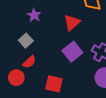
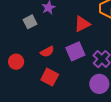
gray square: (26, 41) -> (30, 22), moved
red semicircle: (29, 62) -> (47, 52), moved

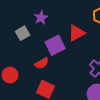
purple square: (75, 51) -> (55, 45), moved

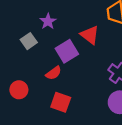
red triangle: (76, 33) -> (90, 35), turned -48

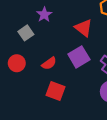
purple square: (67, 51) -> (79, 57), moved
red circle: (19, 90) -> (17, 63), moved

